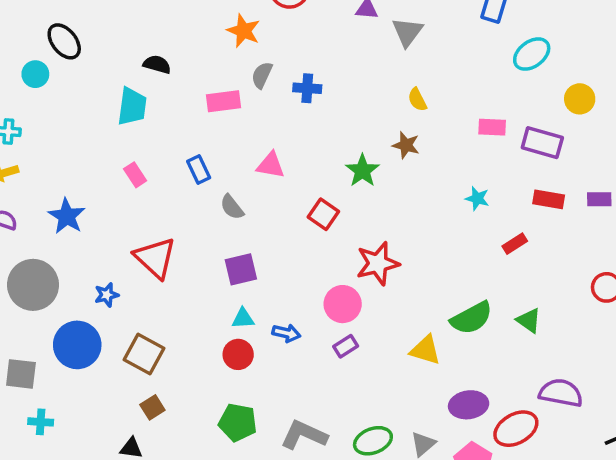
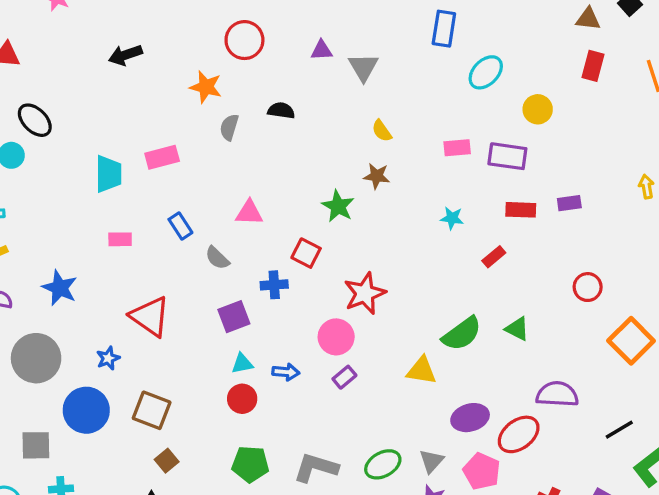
black semicircle: (157, 64) -> (281, 111), moved
blue cross: (307, 88) -> (274, 285), moved
pink rectangle: (224, 101) -> (162, 157), moved
pink rectangle: (135, 175) -> (120, 239), turned -50

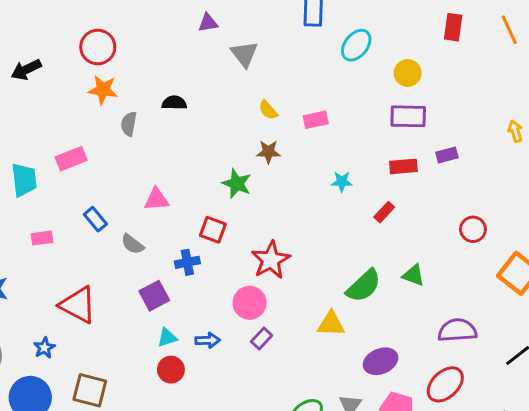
red circle: (244, 40) -> (98, 47), moved
purple triangle: (322, 50) -> (208, 23), moved
pink rectangle: (457, 148) -> (316, 120), moved
purple rectangle: (507, 156) -> (408, 116), moved
red ellipse: (519, 434) -> (445, 384), moved

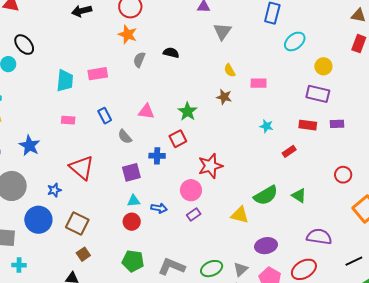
green star: (237, 184) -> (187, 111), moved
red square: (213, 230) -> (178, 139), turned 30

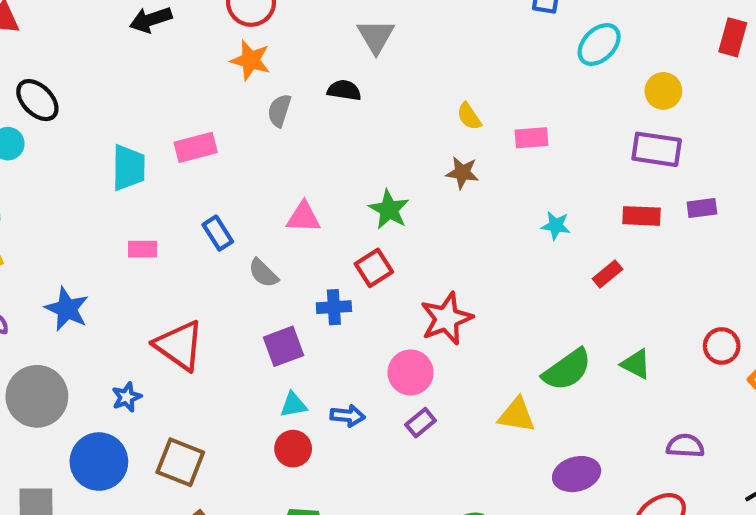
gray triangle: (222, 31) -> (376, 36), moved
red circle: (343, 175) -> (722, 346), moved
purple semicircle: (319, 237) -> (685, 446), size x0.7

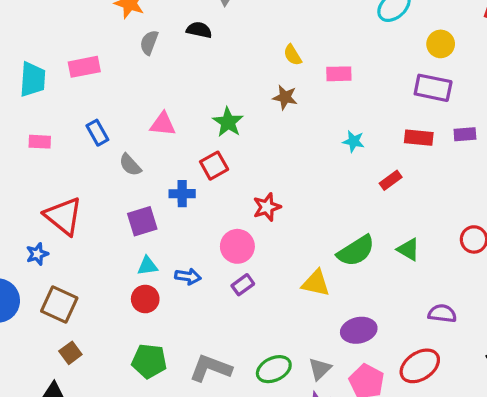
red star: (446, 319) -> (267, 207), size x0.7
blue star: (127, 397) -> (37, 254), moved

